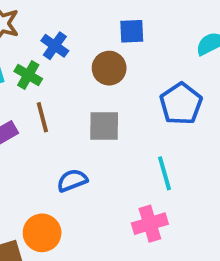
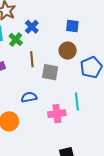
brown circle: (109, 68) -> (68, 51), moved
brown line: (42, 117) -> (32, 59), moved
pink cross: (150, 224) -> (57, 114), moved

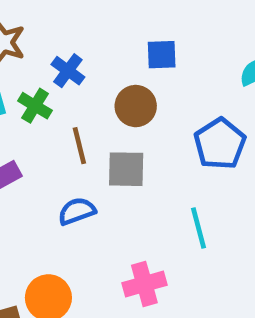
brown circle: (68, 51) -> (136, 106), moved
blue semicircle: (29, 97) -> (77, 211), moved
pink cross: (57, 114) -> (144, 284), moved

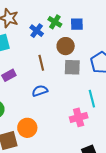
green cross: (35, 106) -> (55, 22), moved
gray square: (126, 169) -> (72, 67), moved
pink cross: (144, 284) -> (79, 117), moved

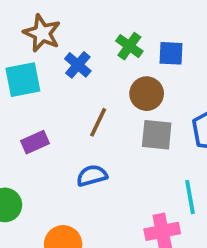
blue cross: (37, 31) -> (78, 65), moved
brown line: (41, 63) -> (98, 122), turned 35

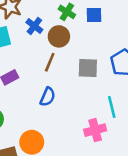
brown circle: (147, 94) -> (59, 36), moved
blue semicircle: (92, 176) -> (48, 97), turned 132

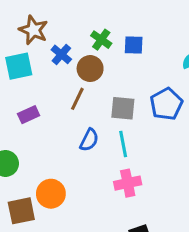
blue semicircle: (48, 97) -> (89, 140), moved
cyan line: (112, 107) -> (123, 144), moved

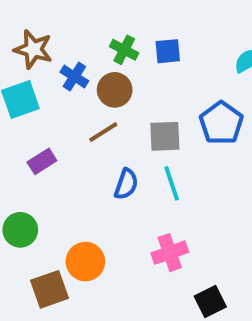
brown line: (77, 99) -> (103, 132), turned 40
pink cross: (128, 183) -> (170, 253), moved

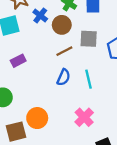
brown line: (103, 132) -> (64, 51), moved
gray square: (165, 136) -> (89, 39), moved
pink cross: (170, 253) -> (84, 117), turned -30

